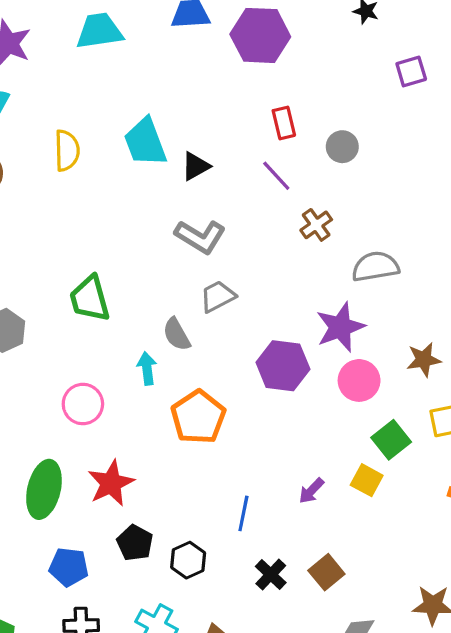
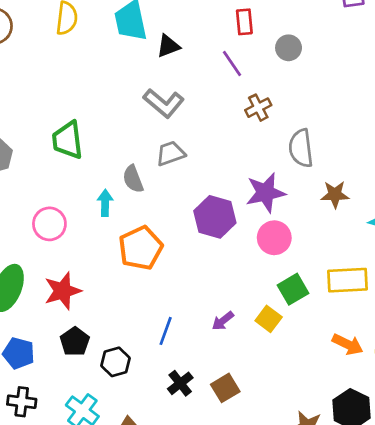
gray semicircle: (375, 267) -> (301, 148), turned -96
brown star: (424, 360) -> (335, 194), moved

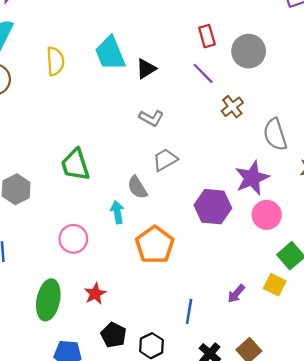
gray circle: (289, 48) -> (249, 51), size x1.5
gray L-shape: (164, 103) -> (151, 118), size x0.7
red star: (63, 291) -> (95, 294), size x0.7

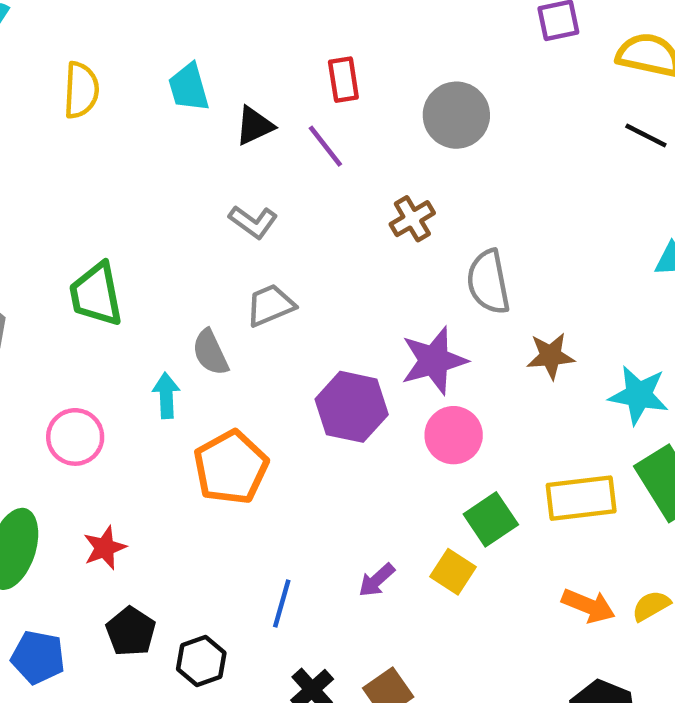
red rectangle: (207, 36) -> (343, 80), moved
cyan trapezoid: (110, 53) -> (189, 87), size x0.7
purple line: (203, 73) -> (325, 146), moved

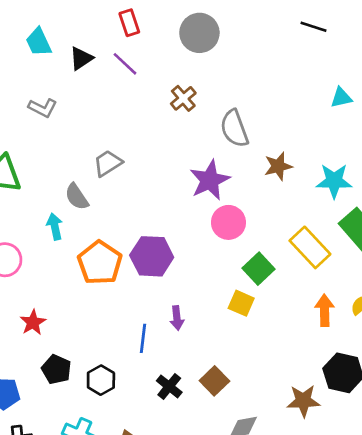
gray L-shape: (253, 222) -> (43, 108), moved
purple hexagon: (352, 407) -> (152, 256), moved
yellow rectangle: (581, 498) -> (310, 247), turned 63
purple arrow: (377, 580) -> (177, 318), moved, turned -45
orange arrow: (588, 606) -> (325, 310), turned -104

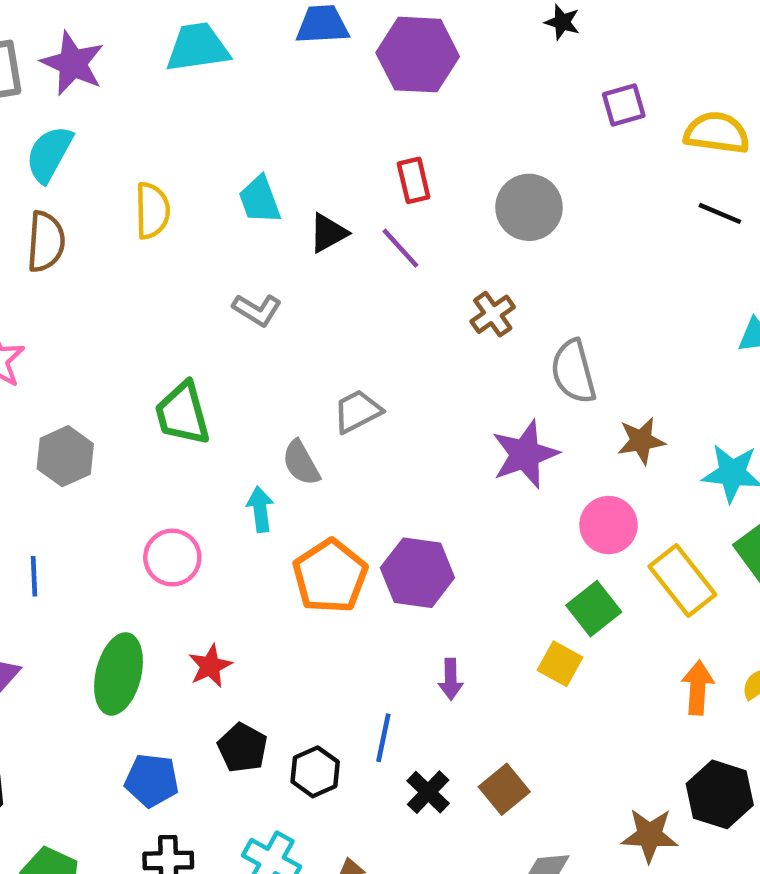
pink circle: (228, 222) -> (608, 525), moved
blue line: (143, 338) -> (383, 738), moved

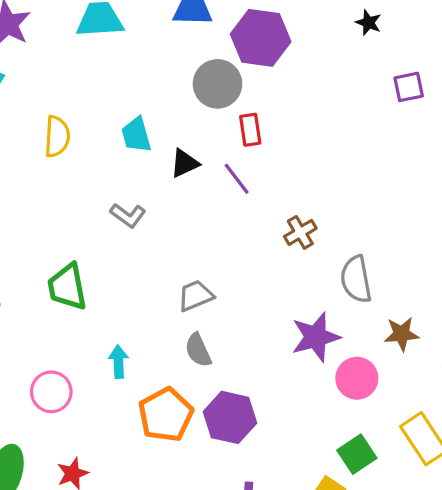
gray circle: (529, 207) -> (218, 84), moved
gray semicircle: (301, 463) -> (198, 350), moved
pink circle: (608, 525) -> (357, 378), moved

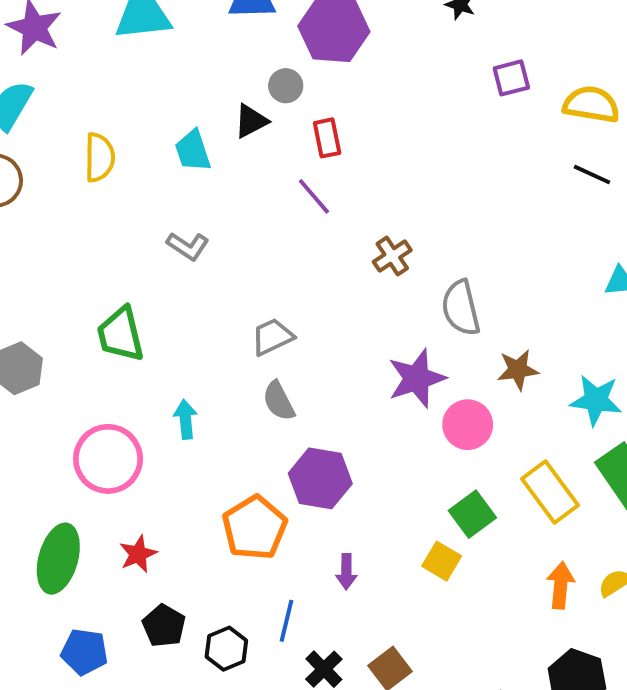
gray circle: (218, 84) -> (286, 86), size x0.6
black triangle: (185, 163) -> (251, 121), moved
pink circle: (51, 392) -> (108, 459), size x1.4
orange pentagon: (166, 415) -> (255, 528), moved

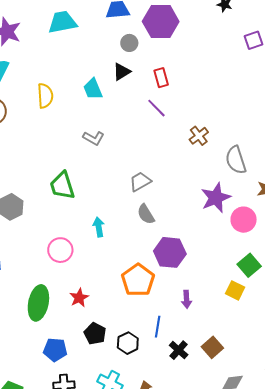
gray circle: (286, 86) -> (129, 43), moved
pink circle: (108, 459) -> (60, 250), size x0.7

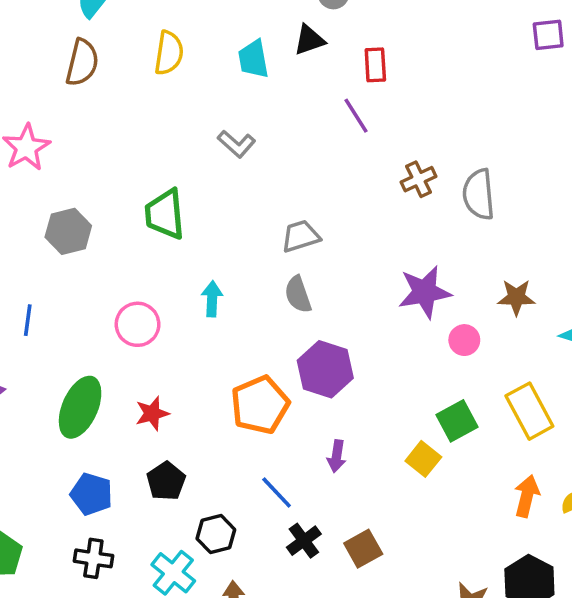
gray semicircle: (236, 160) -> (479, 194), moved
pink circle: (244, 220) -> (464, 340), size x0.7
blue line: (158, 327) -> (277, 492), turned -65
black hexagon: (128, 343) -> (216, 534), moved

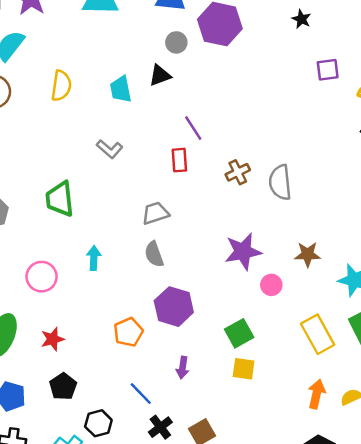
red rectangle: (375, 65) -> (179, 160), moved
orange pentagon: (260, 405) -> (128, 332), size x0.7
green square: (457, 421) -> (239, 333), moved
yellow square: (423, 459) -> (244, 369), turned -30

